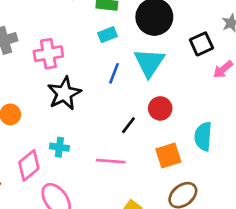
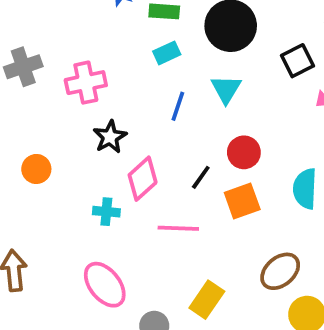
cyan triangle: (149, 62) -> (226, 89), size x0.7
black star: (64, 93) -> (110, 137), size x0.7
orange square: (168, 156) -> (242, 201), moved
pink diamond: (29, 165) -> (143, 179), moved

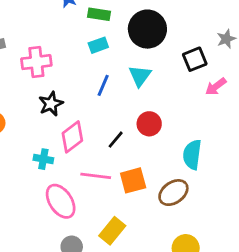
orange square: (242, 201) -> (133, 180), moved
brown ellipse: (280, 271) -> (173, 193), moved
pink ellipse: (105, 285) -> (61, 201), moved

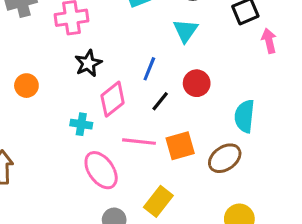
blue line: (103, 85) -> (149, 69), moved
pink arrow: (216, 87) -> (269, 41), turned 115

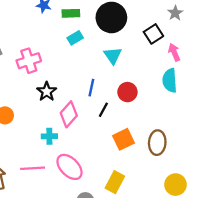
cyan semicircle: (245, 116) -> (170, 80), moved
pink line: (139, 142) -> (33, 168), moved
brown ellipse: (225, 158) -> (157, 143), turned -40

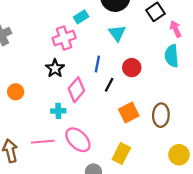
pink cross: (29, 61) -> (64, 38), moved

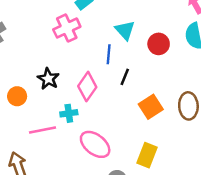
cyan triangle: (117, 33) -> (125, 30), moved
black star: (55, 68) -> (48, 79), moved
red circle: (132, 68) -> (159, 44), moved
pink line: (43, 142) -> (43, 130), moved

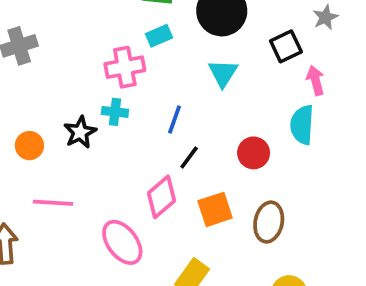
cyan triangle: (125, 30) -> (223, 73), moved
red circle: (159, 44) -> (254, 153), moved
pink diamond: (87, 87) -> (161, 197), moved
cyan cross: (69, 113) -> (115, 112), moved

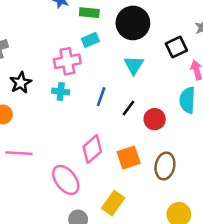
black star: (80, 132) -> (21, 83), moved
black line: (189, 158) -> (128, 108), moved

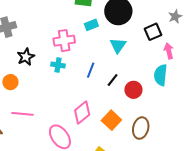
cyan rectangle: (90, 40) -> (91, 25), moved
orange square: (129, 158) -> (111, 120), turned -30

